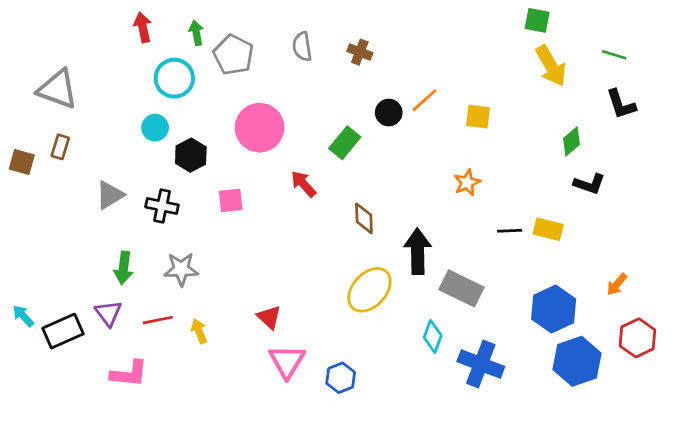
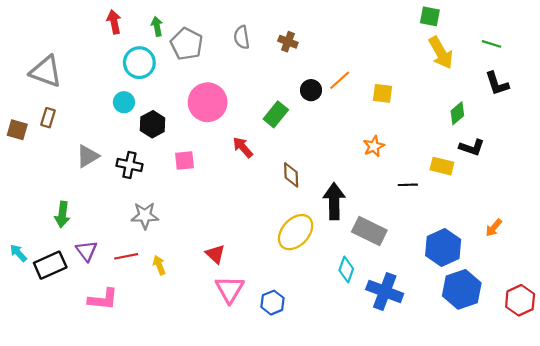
yellow rectangle: (548, 229) -> (442, 166), moved
green arrow: (123, 268) -> (62, 214), moved
red hexagon: (637, 338) -> (520, 300), moved

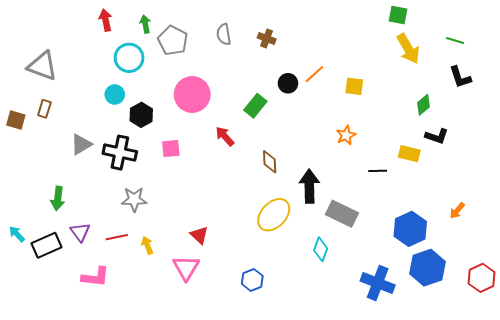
black cross: (129, 165) -> (120, 153), size x1.4
pink triangle: (230, 289) -> (186, 268), moved
blue cross: (385, 292) -> (378, 283), moved

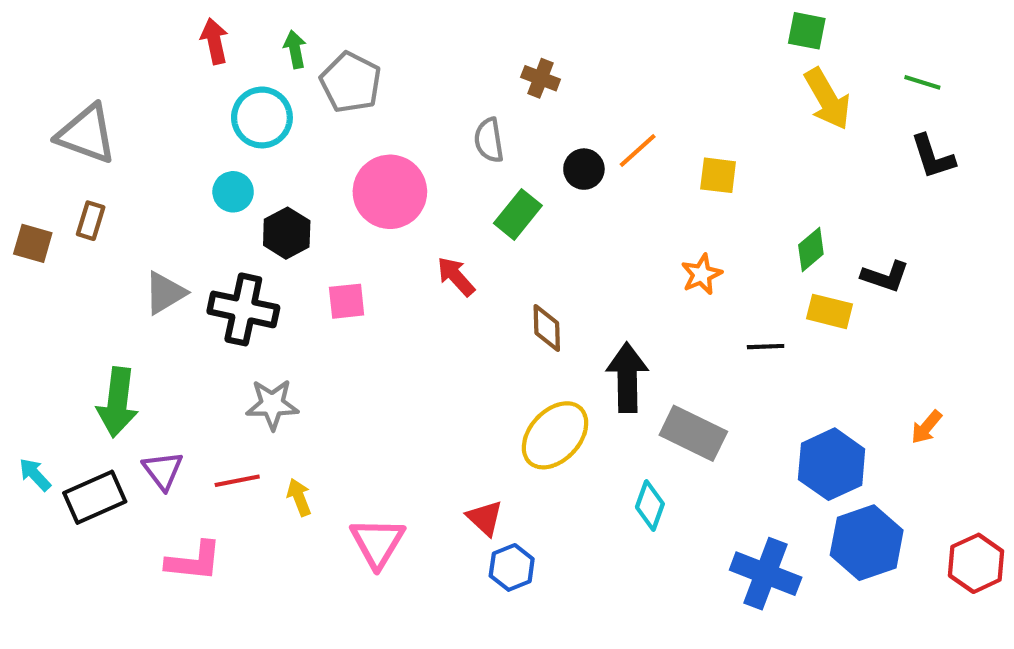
gray semicircle: (224, 34) -> (489, 140), moved
green diamond: (423, 105) -> (811, 250), moved
green arrow: (58, 198) -> (117, 402), size x1.4
red triangle: (199, 235) -> (485, 518), moved

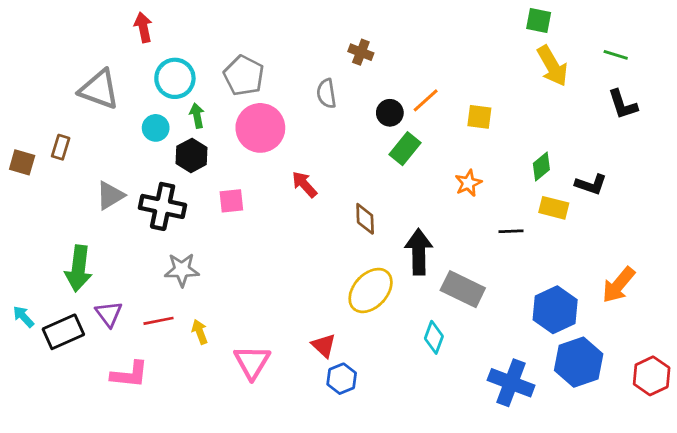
green arrow: (295, 49) -> (197, 116), moved
gray pentagon: (351, 82) -> (244, 76), moved
gray triangle: (87, 134) -> (99, 89), moved
green rectangle: (518, 214) -> (405, 149), moved
orange arrow: (927, 427) -> (618, 285), size x1.6

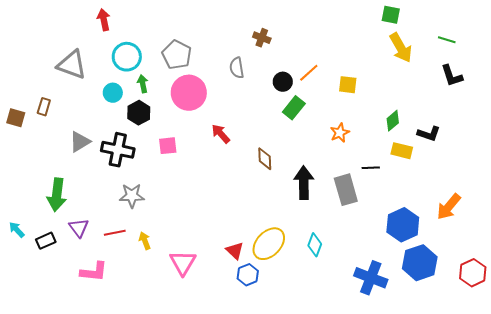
gray rectangle: (463, 289) -> (346, 190), moved, turned 48
yellow ellipse: (371, 290) -> (269, 244), moved
black rectangle: (63, 332) -> (46, 241), size x0.7

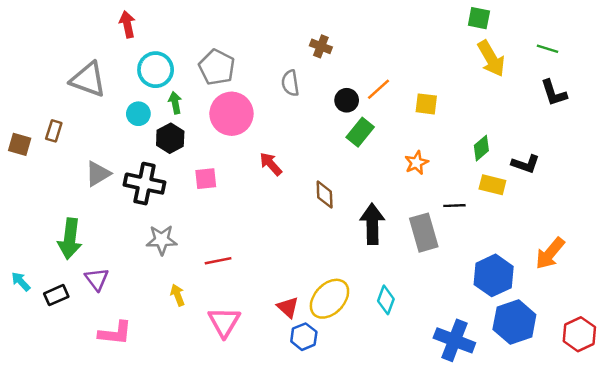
red line: (115, 233) -> (218, 261), moved

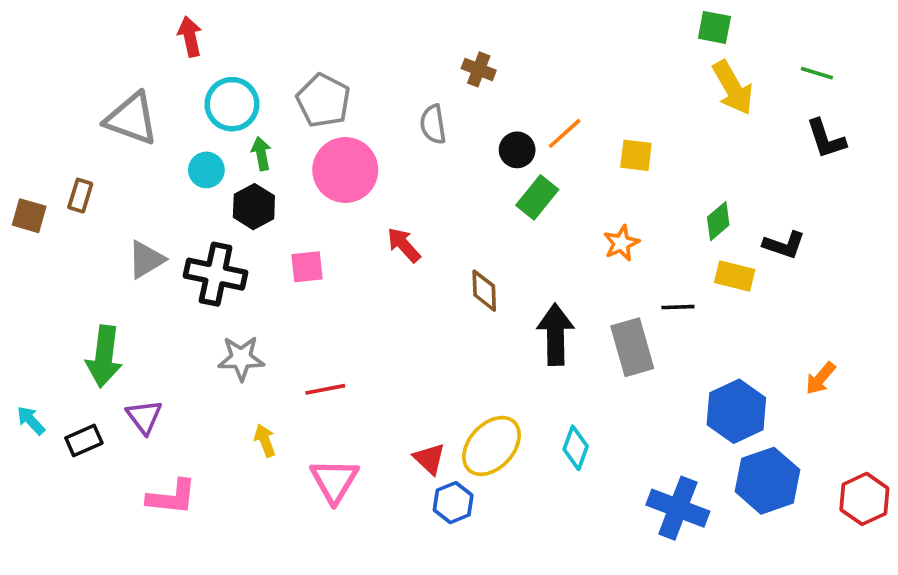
orange arrow: (550, 253) -> (820, 378), size x0.7

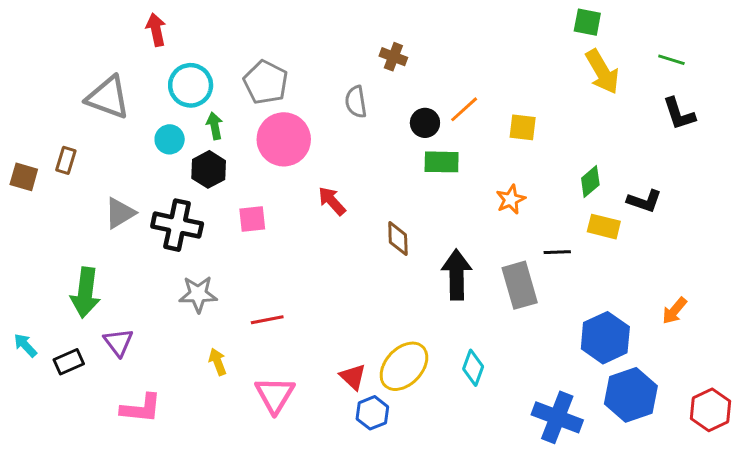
green rectangle: (537, 197) -> (442, 162), turned 52

